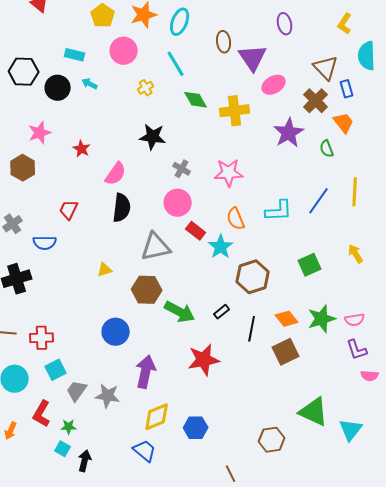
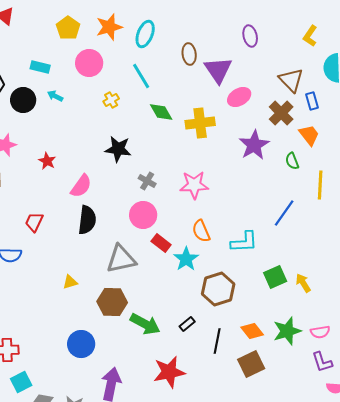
yellow line: (355, 192) -> (320, 185), moved
cyan L-shape: (279, 211) -> (244, 242), moved
yellow arrow: (356, 254) -> (303, 283), moved

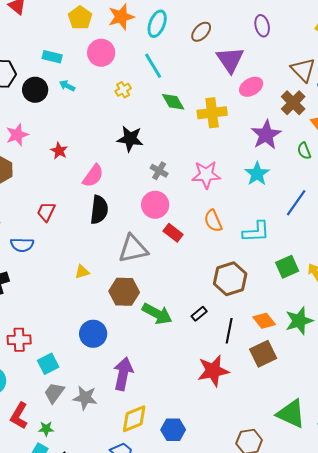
brown ellipse: (189, 54) -> (201, 32), moved, turned 50
cyan star: (186, 259) -> (257, 174), moved
red star: (169, 372) -> (213, 371), moved
cyan square: (21, 382) -> (48, 364), moved

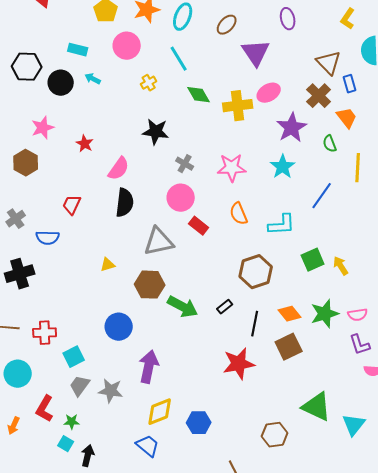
pink ellipse: (251, 87) -> (269, 93), moved

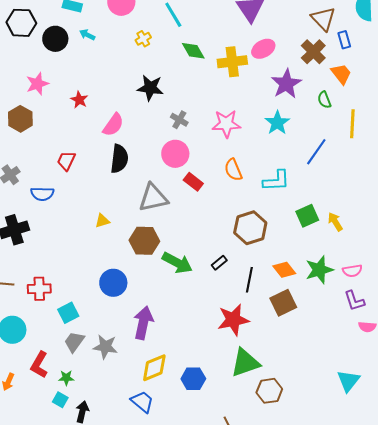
green triangle: (317, 407) -> (245, 363), moved, turned -44

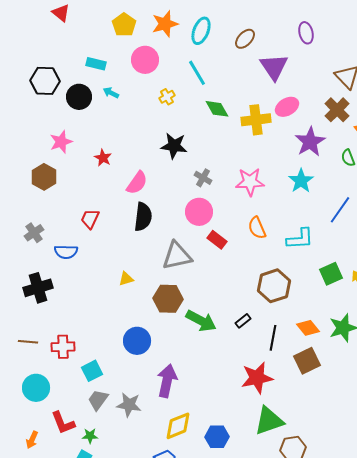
red L-shape: (39, 365) -> (63, 423), turned -52

